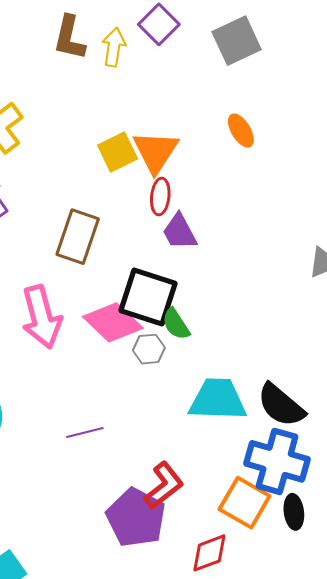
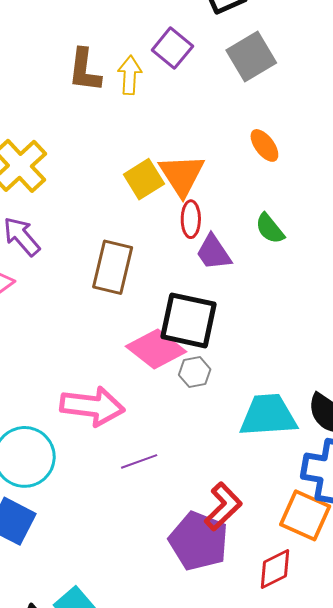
pink arrow: (42, 317) -> (92, 406), moved, turned -62
green semicircle: (176, 324) -> (270, 229), moved

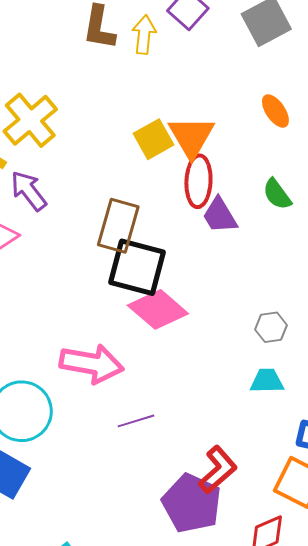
red ellipse: (191, 219) -> (198, 181), size x1.4
black square: (189, 320) -> (137, 267), moved
gray hexagon: (195, 372) -> (271, 327), moved
cyan trapezoid: (268, 415) -> (267, 381), size x0.6

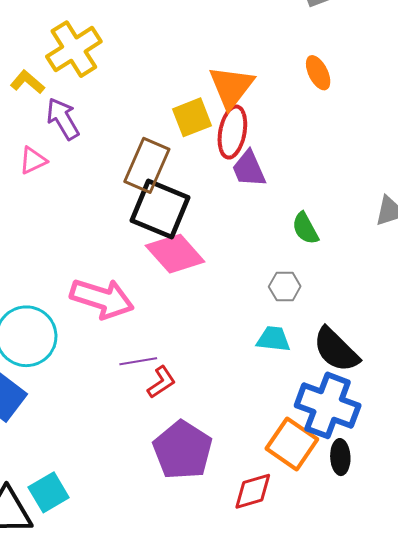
yellow square: (153, 139) -> (192, 117), moved
green semicircle: (277, 194) -> (305, 228), moved
red L-shape: (218, 470) -> (161, 382), moved, size x0.7

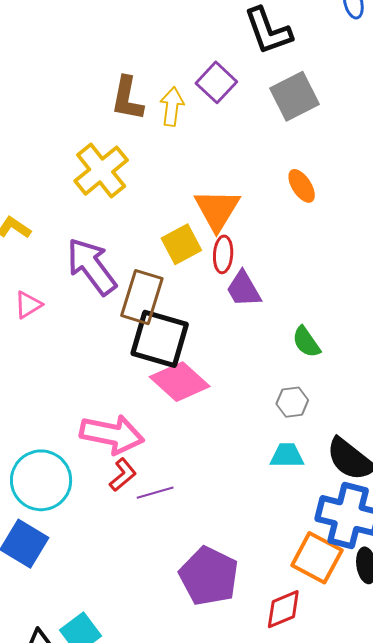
yellow cross: (74, 49) -> (101, 171), moved
purple arrow: (63, 119) -> (92, 266), moved, size x1.4
red ellipse: (232, 132) -> (223, 254), size x0.7
red L-shape: (161, 382) -> (123, 475), moved

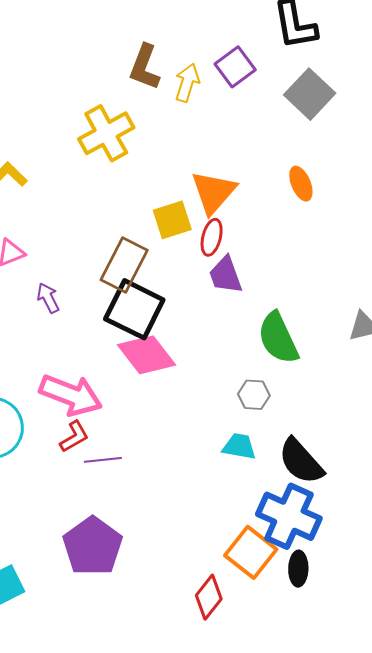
gray square: (294, 96) -> (310, 94), turned -30
purple arrow: (92, 266) -> (48, 298), moved, size x0.5
green semicircle: (306, 342) -> (278, 338), size x1.6
purple pentagon: (209, 576) -> (93, 546), moved
red diamond: (283, 609) -> (209, 597), turned -39

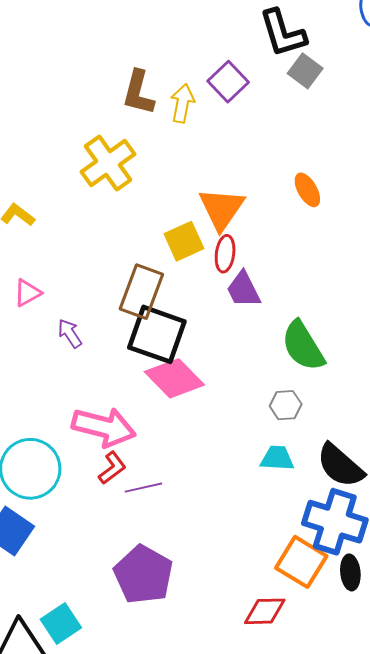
gray square: (310, 94) -> (305, 71), moved, size x0.7
red diamond: (209, 597) -> (265, 611), turned 57

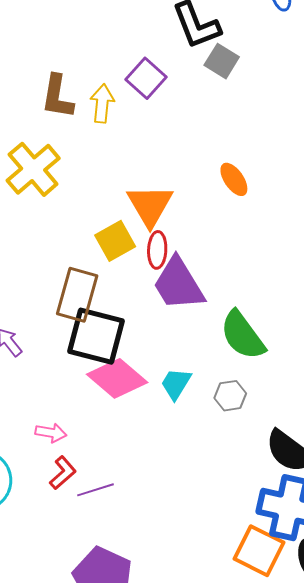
purple trapezoid: (243, 290) -> (179, 284), size x1.5
pink arrow: (104, 427) -> (51, 433), size x0.5
cyan trapezoid: (277, 458) -> (176, 384), moved, turned -57

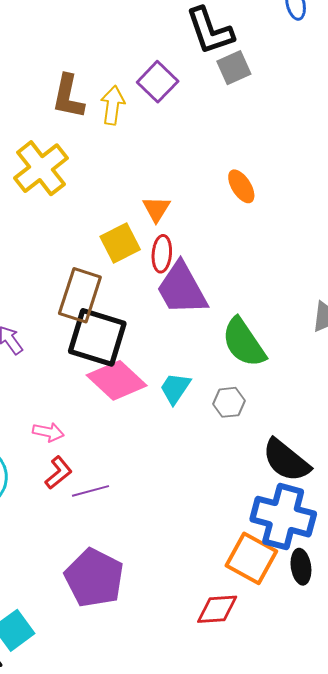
gray square: (222, 61) -> (234, 68), turned 32
orange triangle: (150, 205) -> (156, 209), size x0.6

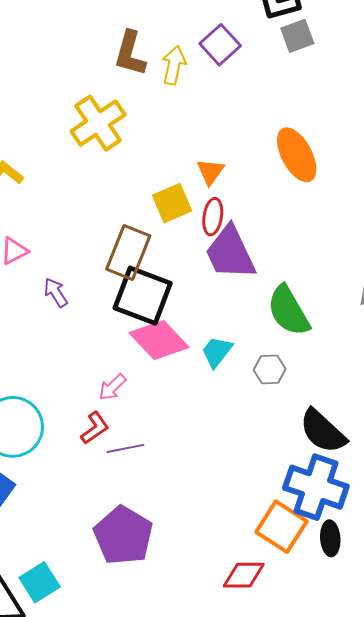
orange ellipse: (241, 186) -> (297, 155), size x1.6
pink arrow: (48, 432) -> (112, 387), moved, turned 120

